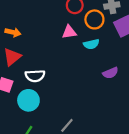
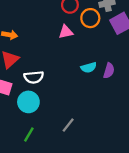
cyan semicircle: (91, 44) -> (89, 68), moved
purple semicircle: (110, 73) -> (109, 71), turned -48

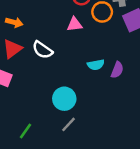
white semicircle: (34, 77) -> (42, 50), moved, turned 36
cyan circle: (28, 102) -> (64, 99), moved

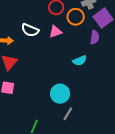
white semicircle: (42, 50) -> (30, 30), moved
purple semicircle: (117, 70) -> (95, 37), moved

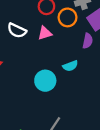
cyan circle: (60, 94) -> (45, 81), moved

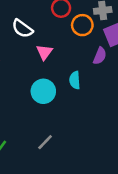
pink triangle: (45, 33) -> (44, 52), moved, turned -48
cyan semicircle: (70, 66) -> (75, 80), turned 96

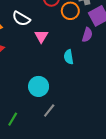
cyan circle: (43, 91) -> (39, 86), moved

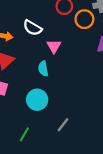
cyan semicircle: (69, 57) -> (43, 69), moved
cyan circle: (39, 86) -> (37, 100), moved

